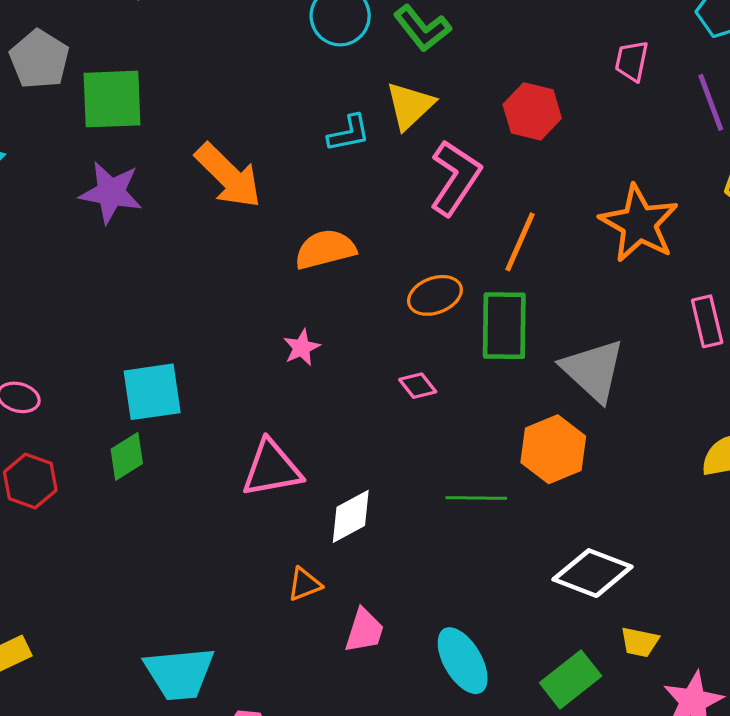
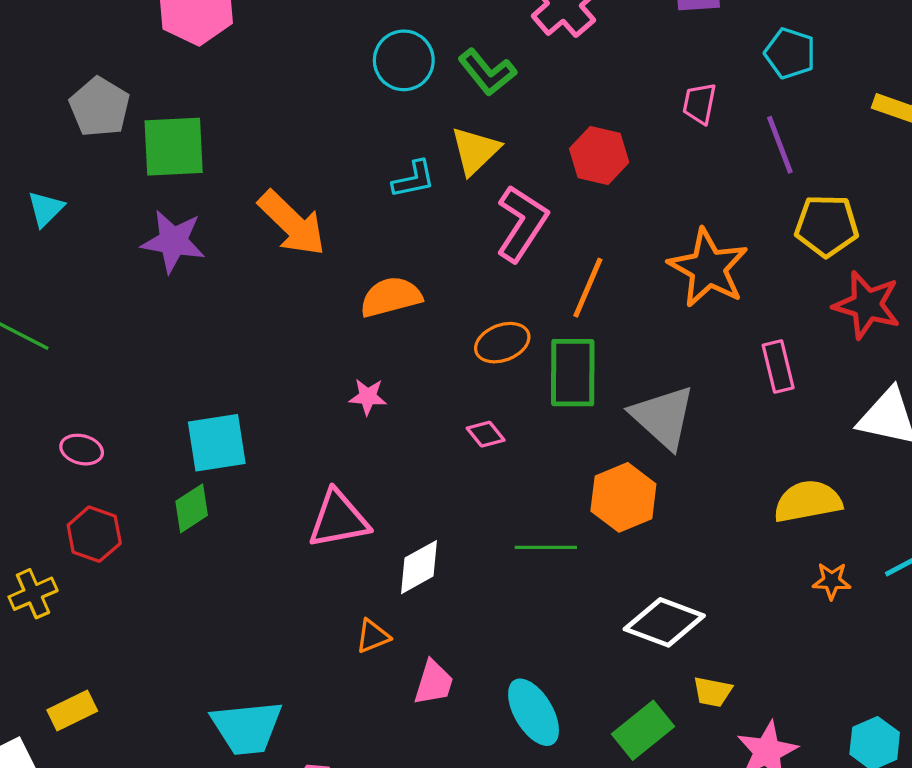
pink star: (302, 348) -> (368, 397), turned 30

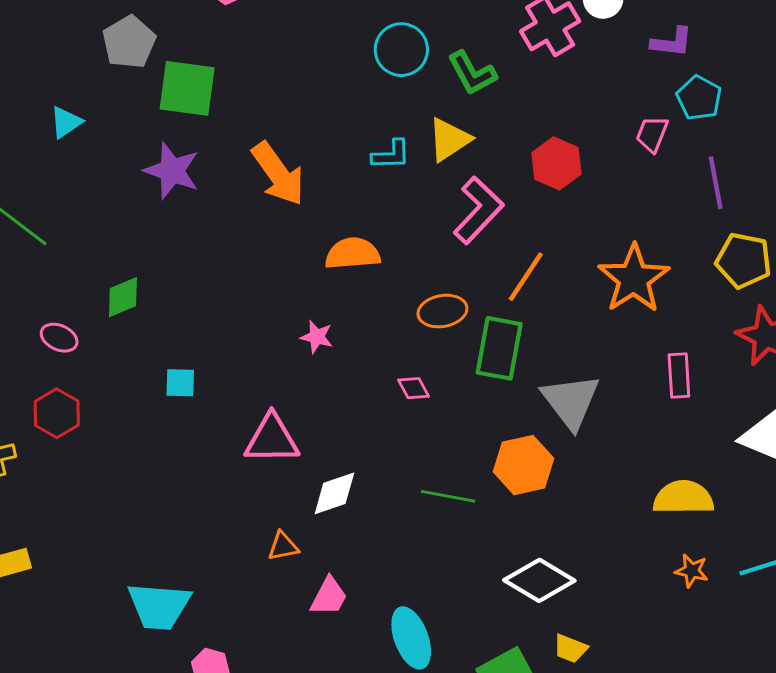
cyan pentagon: (790, 53) -> (699, 98), moved
cyan square: (217, 443) -> (180, 383), moved, size x0.6
green diamond: (192, 508) -> (123, 297), moved

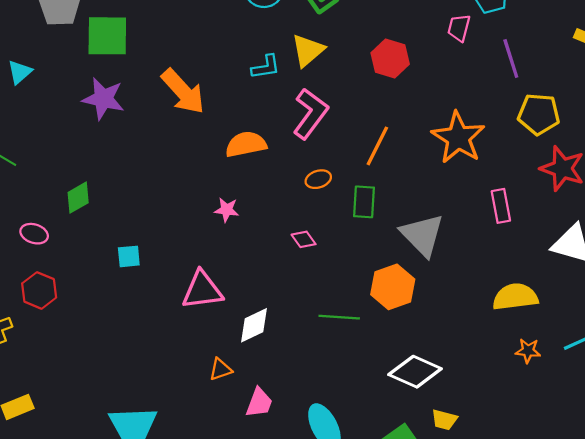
pink L-shape: (478, 210) -> (310, 114), moved
orange ellipse: (442, 311) -> (318, 179), size x0.7
green rectangle: (499, 348) -> (364, 202), size x0.7

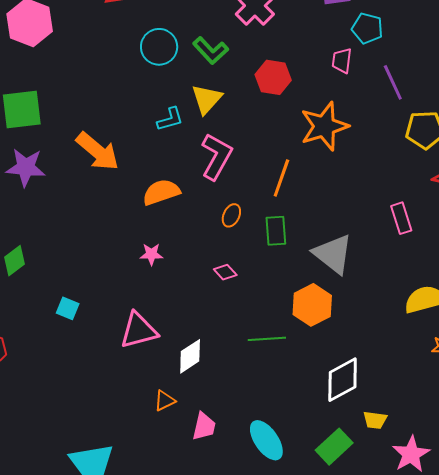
red hexagon: (390, 58) -> (273, 77), moved
orange star: (458, 138) -> (324, 126), moved, turned 30
orange ellipse: (318, 179) -> (231, 215), turned -40
cyan square: (129, 256) -> (68, 308), turned 35
white diamond: (415, 372) -> (343, 380), turned -45

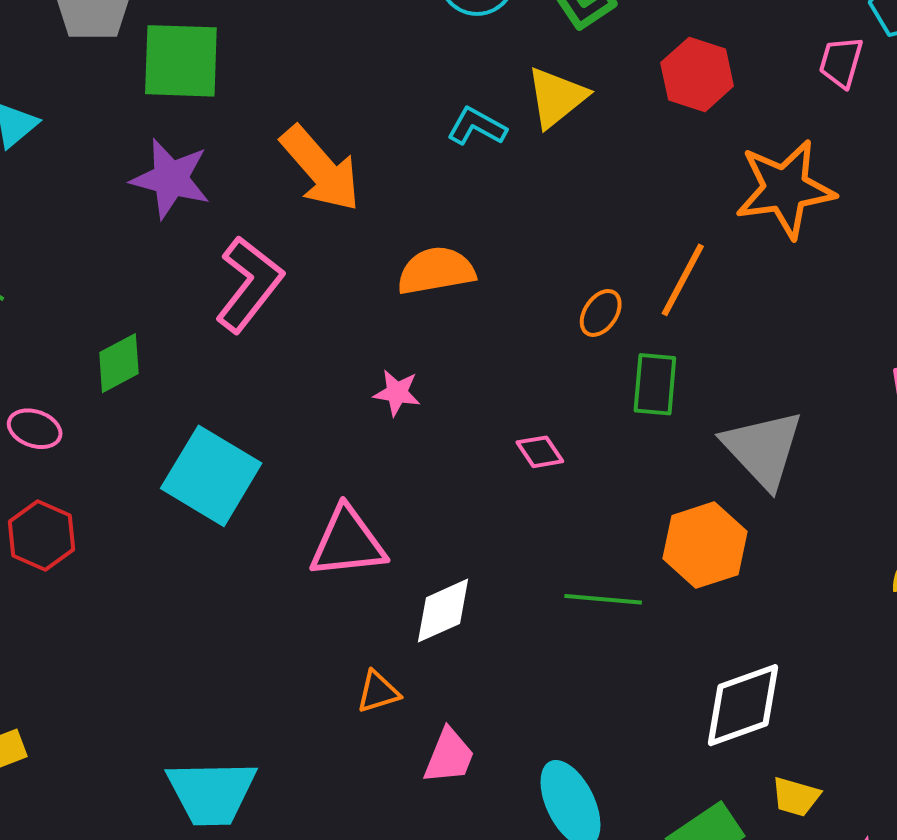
cyan L-shape: (170, 119) -> (477, 126), turned -144
pink L-shape: (216, 156) -> (249, 284), moved
orange ellipse: (231, 215) -> (601, 313), moved
cyan square: (68, 308) -> (211, 476), size x2.0

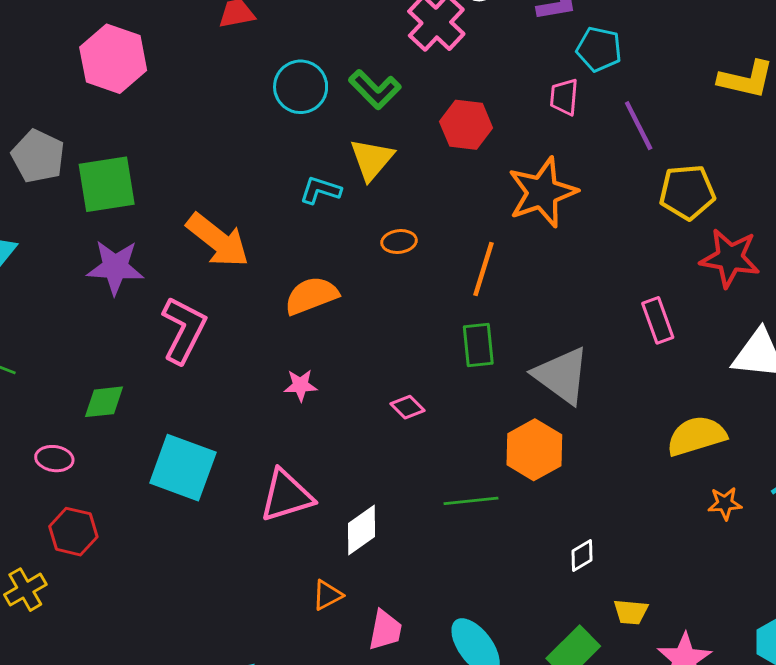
orange ellipse: (601, 313) -> (399, 242), moved, turned 60
green diamond: (119, 363) -> (104, 402), turned 33
white diamond: (743, 705) -> (582, 556), size x0.5

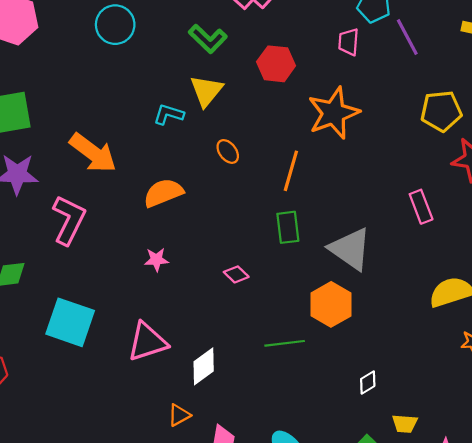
cyan circle: (301, 87) -> (115, 25), moved
purple line: (639, 126) -> (407, 37), moved
orange ellipse: (399, 242) -> (228, 151), turned 60

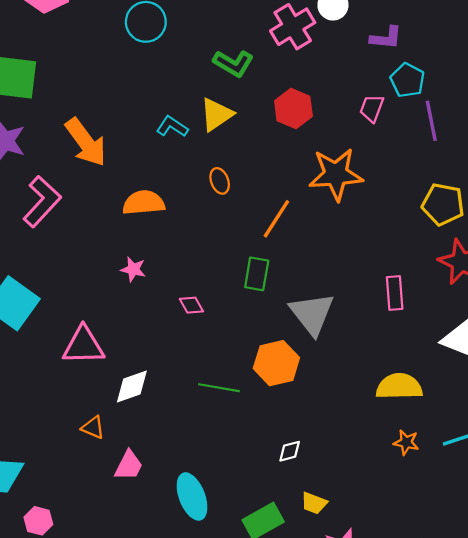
green L-shape: (208, 39) -> (233, 63), turned -30
pink star: (156, 260) -> (133, 269), moved
orange triangle: (179, 415) -> (93, 427), turned 35

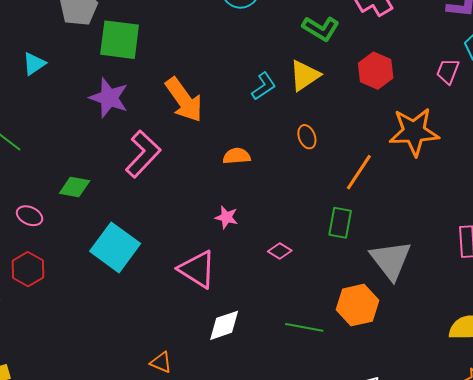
cyan L-shape: (172, 127) -> (264, 86), turned 112
orange semicircle: (144, 203) -> (237, 156), size x0.7
pink diamond: (191, 305) -> (280, 251), turned -30
pink triangle: (83, 345) -> (197, 269), moved, turned 33
orange triangle: (93, 427) -> (161, 362), moved

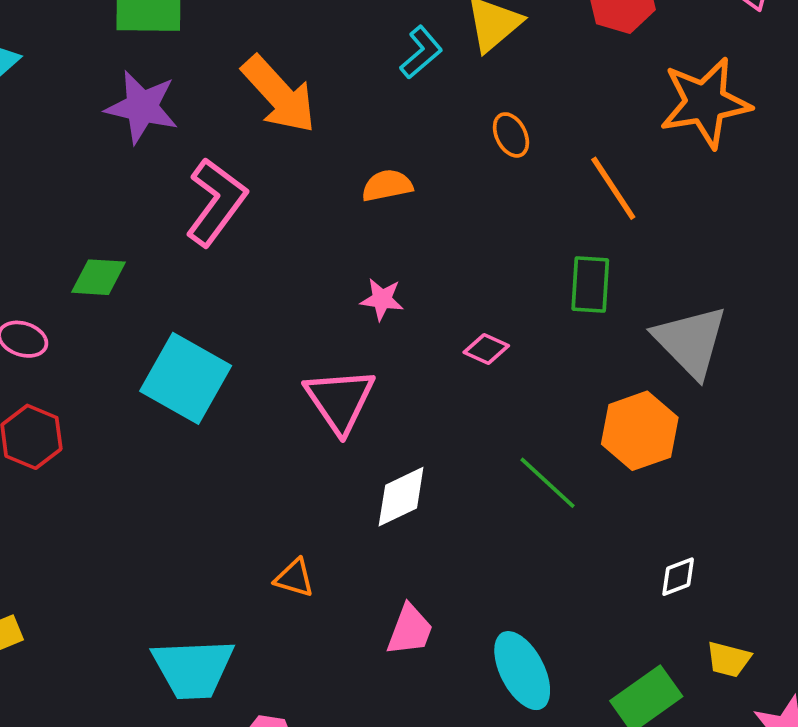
orange line: (359, 172) -> (613, 188), turned -60
pink triangle: (197, 269) -> (340, 400), turned 30
green line: (304, 327) -> (548, 483), turned 39

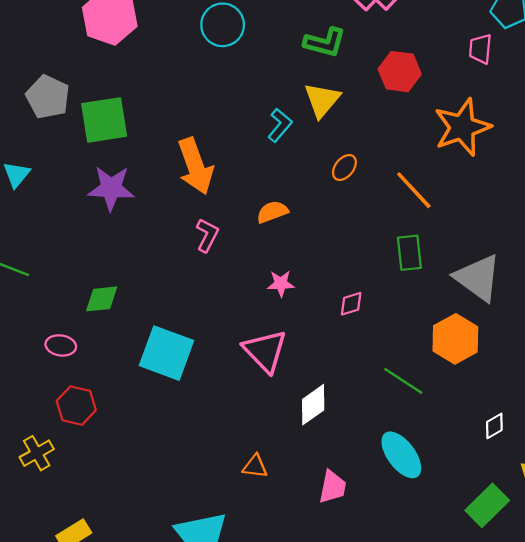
orange arrow: (279, 94) -> (195, 166), turned 32
orange ellipse: (511, 135) -> (344, 168), turned 76
pink L-shape: (216, 202) -> (207, 235), moved, size x0.6
pink diamond: (486, 349) -> (351, 304), turned -32
cyan ellipse: (522, 671) -> (401, 455), moved

